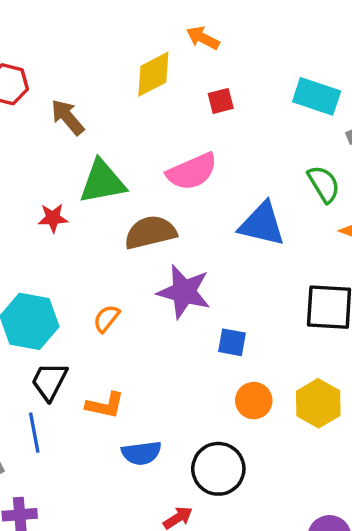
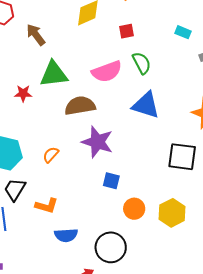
cyan rectangle: (317, 96) -> (183, 32), size x0.6
green semicircle: (324, 184) -> (142, 63), moved
blue square: (232, 342) -> (111, 181), moved

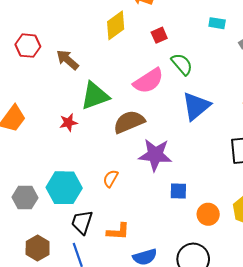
blue triangle: (146, 105) -> (196, 106), turned -44

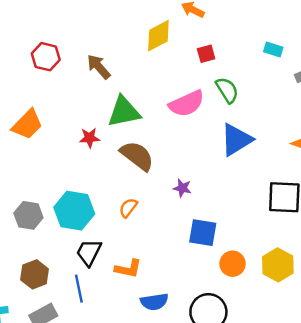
red hexagon: (28, 46) -> (46, 57), moved
brown semicircle: (129, 122) -> (137, 156), moved, turned 52
purple star: (155, 155) -> (182, 188), size x0.5
blue square: (178, 191) -> (203, 233), size x1.4

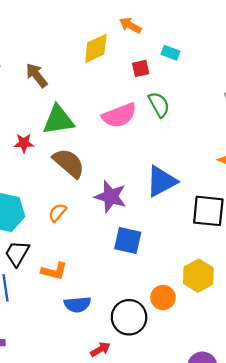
cyan rectangle: (273, 49) -> (171, 53), moved
blue triangle: (236, 140) -> (161, 181), moved
purple star: (182, 188) -> (111, 197), size x1.8
orange circle: (233, 264) -> (163, 297), moved

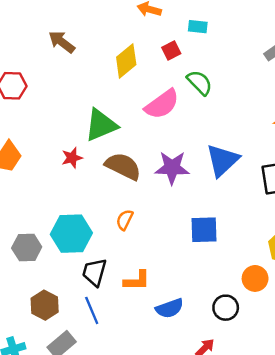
yellow diamond: (96, 48) -> (126, 61), moved
brown arrow: (37, 75) -> (62, 42), moved
purple star: (111, 197) -> (172, 168), moved
black circle: (129, 317) -> (226, 308), size x0.7

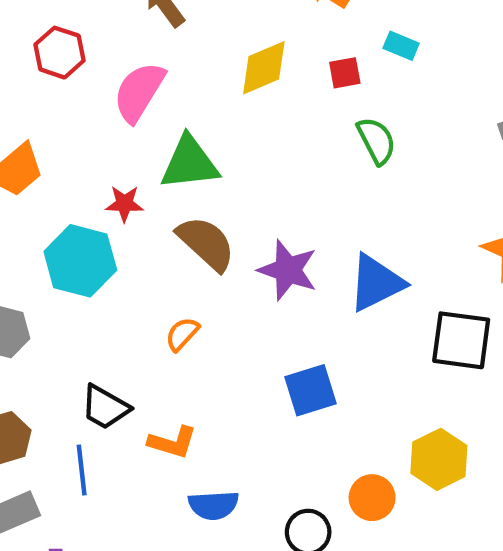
pink semicircle: (162, 104) -> (139, 92), moved, turned 141
blue square: (204, 230) -> (311, 390), turned -32
cyan hexagon: (71, 234) -> (80, 261), moved
black trapezoid: (94, 272) -> (105, 407), turned -92

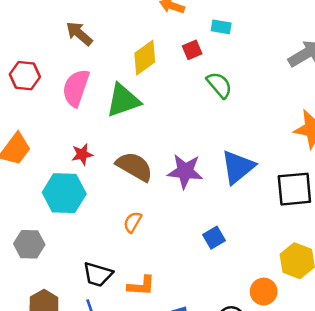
green triangle: (190, 163) -> (123, 100), moved
blue square: (311, 390) -> (214, 238), size x0.7

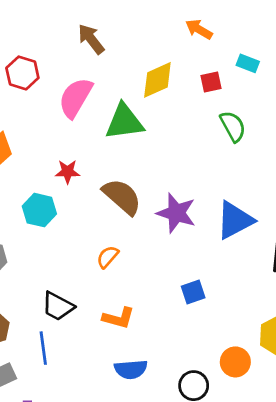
cyan hexagon: (64, 193) -> (39, 210), size x0.7
orange L-shape: (141, 286) -> (118, 318), moved

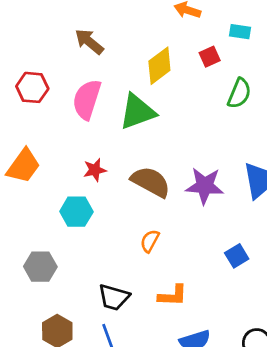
green semicircle: (233, 126) -> (239, 93), turned 64

